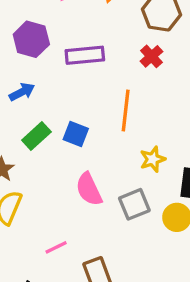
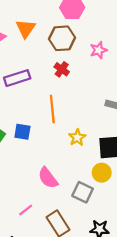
pink semicircle: (89, 189) -> (48, 178), moved
gray square: (134, 204) -> (83, 192), moved, turned -30

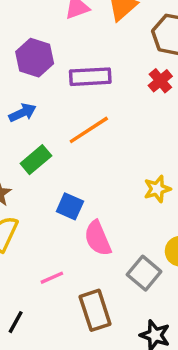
orange line: (52, 109) -> (89, 130), moved, turned 48
blue square: (22, 132) -> (70, 206), moved

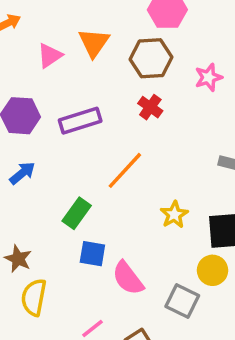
orange line: (89, 130) -> (125, 170), moved
green rectangle: (36, 160) -> (77, 213), moved

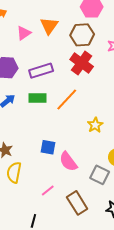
red cross: (150, 107) -> (82, 63), size x1.6
green rectangle: (77, 213) -> (38, 98), moved, turned 54

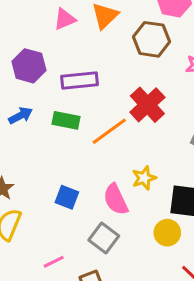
red cross: (82, 63) -> (147, 105), moved
pink semicircle: (68, 162) -> (116, 199), moved
gray square: (100, 175) -> (104, 238), moved

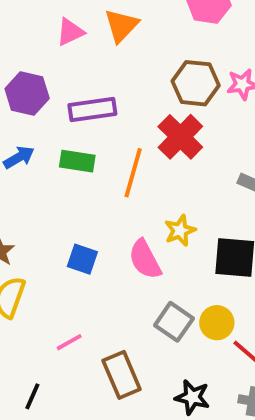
brown hexagon: (151, 39) -> (196, 83), moved
orange line: (109, 131) -> (133, 173), turned -36
yellow circle: (167, 233) -> (217, 323), moved
gray square: (104, 238) -> (174, 322), moved

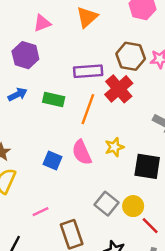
pink triangle: (70, 32) -> (42, 23), moved
purple rectangle: (92, 110) -> (88, 71), moved
pink semicircle: (145, 259) -> (82, 152), moved

